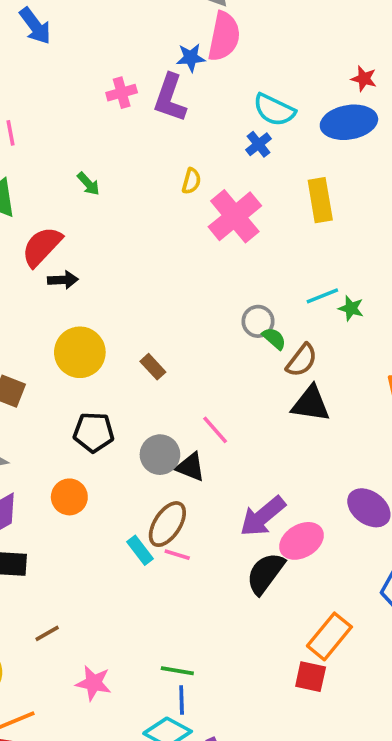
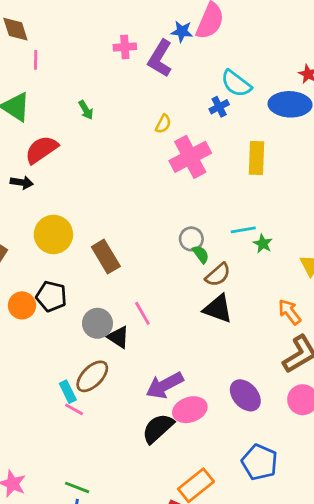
black arrow: (63, 280) -> (22, 182), moved
brown rectangle: (153, 367) -> (106, 257), size x1.6
orange circle: (69, 497) -> (22, 305), moved
pink line: (177, 555) -> (74, 409), moved

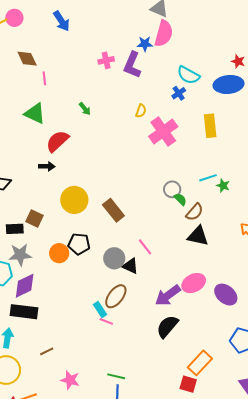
pink ellipse: (190, 410) -> (194, 283), moved

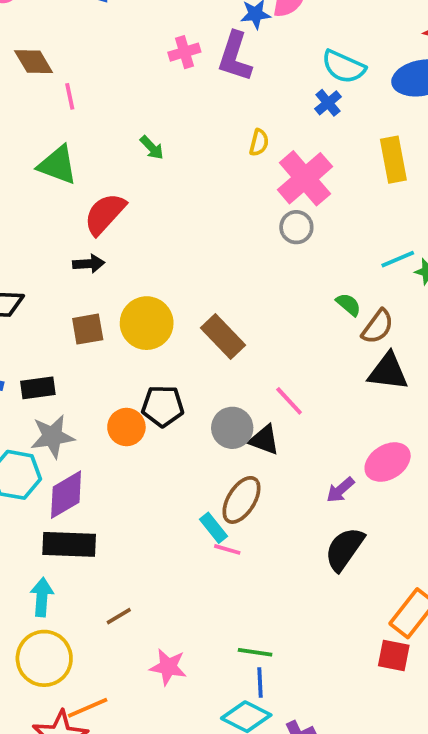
gray circle: (172, 189) -> (296, 227), moved
brown square: (35, 219) -> (88, 329), moved, turned -30
purple arrow: (168, 295) -> (340, 490), size x0.6

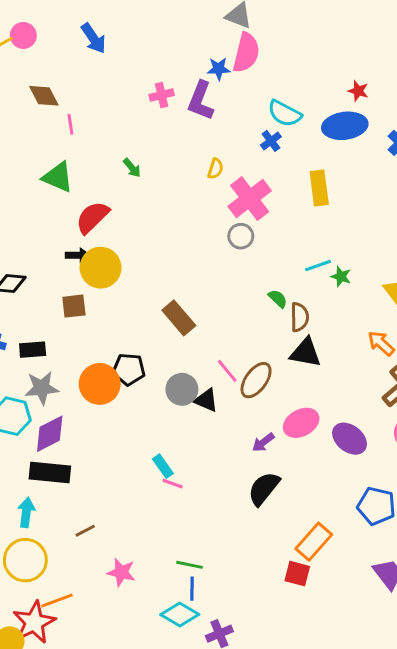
yellow circle: (147, 323) -> (101, 268), moved
brown semicircle: (378, 327) -> (299, 317), turned -40
orange circle: (126, 427) -> (100, 384), size x1.4
brown ellipse: (241, 500) -> (256, 380), moved

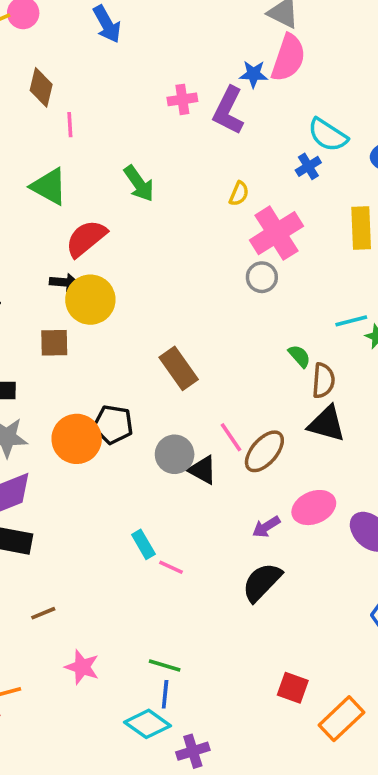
brown diamond: (44, 96) -> (41, 87), turned 36
green arrow: (132, 168) -> (139, 183), size x1.5
pink line: (173, 484) -> (171, 567), moved
orange rectangle: (314, 542) -> (342, 719), moved

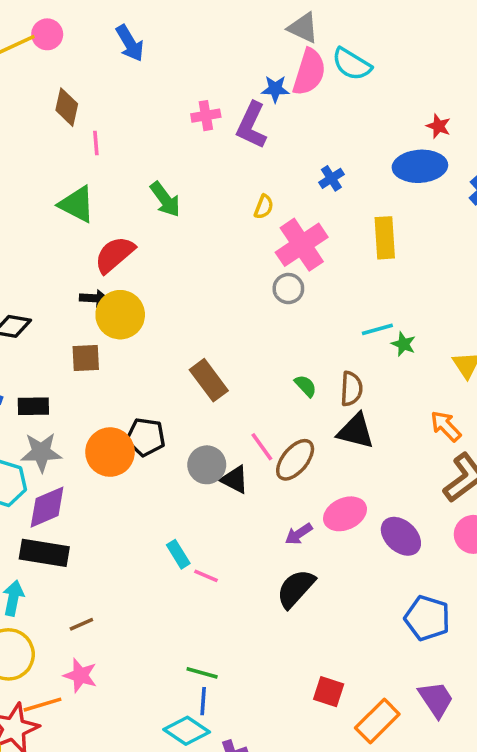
cyan semicircle: (328, 135) -> (352, 64), moved
green semicircle: (299, 356) -> (306, 386), moved
pink star: (82, 667) -> (80, 675), moved

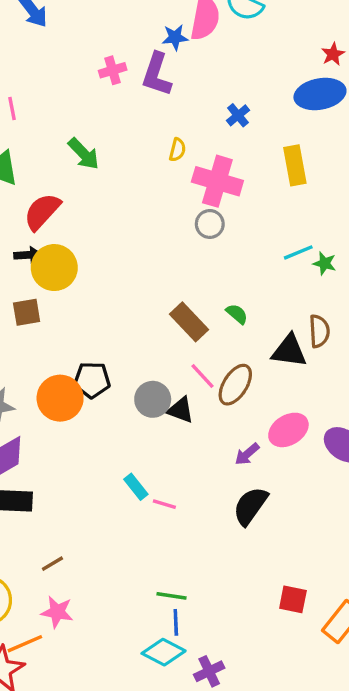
red star: (438, 126) -> (333, 54), turned 30
pink cross: (302, 245) -> (217, 181), turned -33
brown rectangle: (209, 380) -> (189, 322), moved
brown semicircle: (351, 389) -> (319, 331), moved

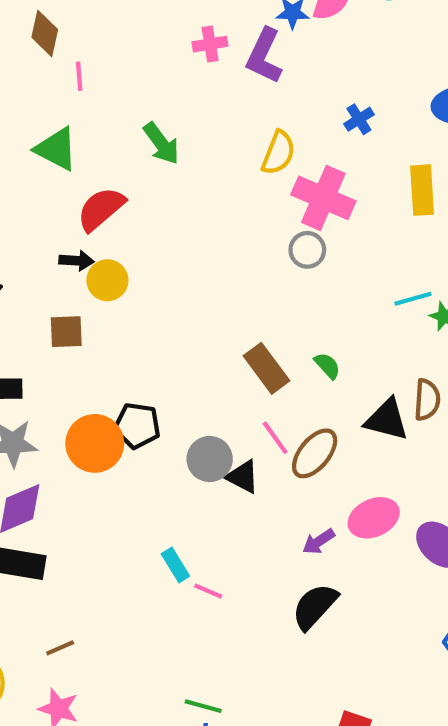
yellow semicircle: (177, 150) -> (278, 153), size x1.5
yellow circle: (54, 268) -> (107, 280), size x0.7

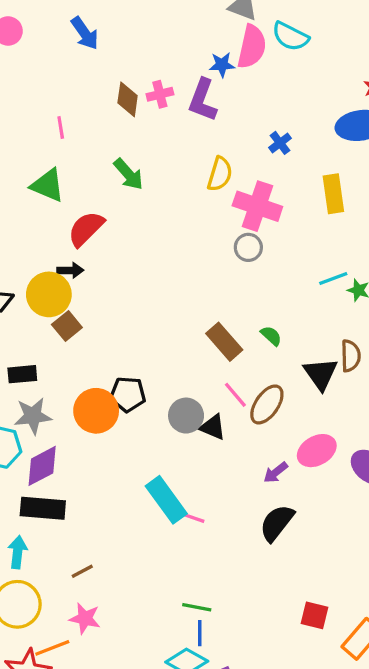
brown diamond: (45, 33) -> (128, 99), moved
yellow circle: (107, 280) -> (49, 294), moved, size x1.4
brown square: (66, 332) -> (67, 326), turned -32
black triangle: (387, 420) -> (321, 374), turned 45
cyan rectangle: (175, 565) -> (166, 500), size x1.8

